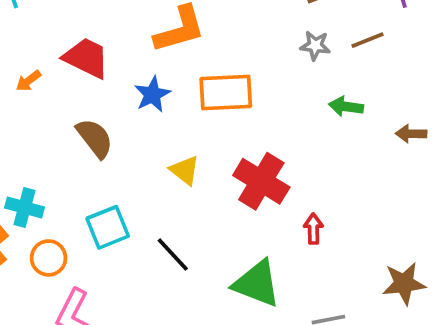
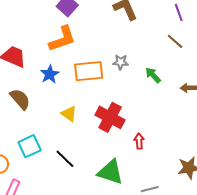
brown line: (367, 40) -> (175, 41), moved, turned 66
gray star: (315, 46) -> (121, 62), moved
green arrow: (346, 106) -> (153, 75), turned 42

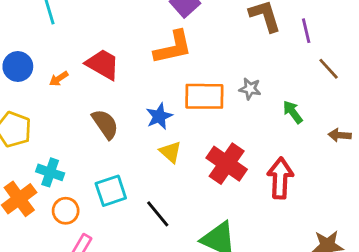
purple line: (179, 13) -> (306, 31), moved
blue star: (50, 74) -> (159, 116), moved
red arrow: (139, 141) -> (280, 178), moved, size x1.8

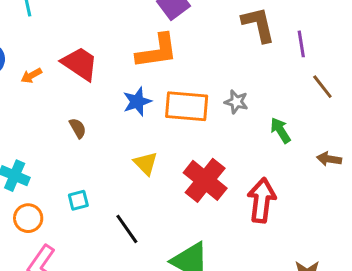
blue star: (159, 116) -> (137, 102), moved
brown semicircle: (105, 124) -> (78, 128), size x0.6
cyan square: (111, 191) -> (78, 200), size x0.6

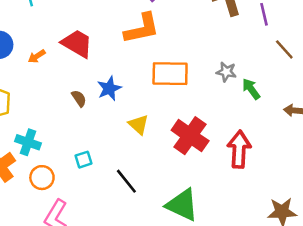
blue star: (137, 102) -> (109, 88), moved
gray star: (236, 102) -> (226, 72), moved

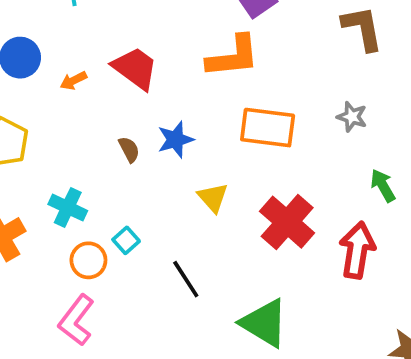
gray star: (226, 72) -> (352, 117), moved
green arrow: (251, 89) -> (383, 186), moved
cyan cross: (28, 142) -> (68, 207), moved
cyan square: (84, 160) -> (126, 240), turned -30
orange circle: (42, 178) -> (88, 260), moved

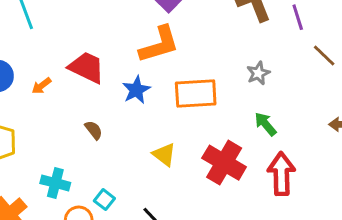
gray star: (352, 117) -> (258, 73), turned -30
blue star: (175, 140) -> (136, 90), moved
green arrow: (383, 186) -> (265, 124), moved

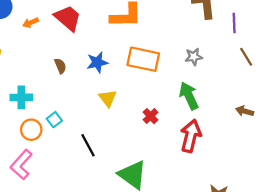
blue star: (136, 90) -> (97, 62), moved
green arrow: (265, 124) -> (189, 96), size x1.4
red cross: (224, 163) -> (151, 116), size x0.5
cyan cross: (55, 183) -> (21, 97), turned -30

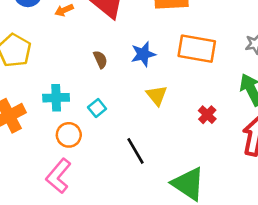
cyan square: (54, 120) -> (97, 108), moved

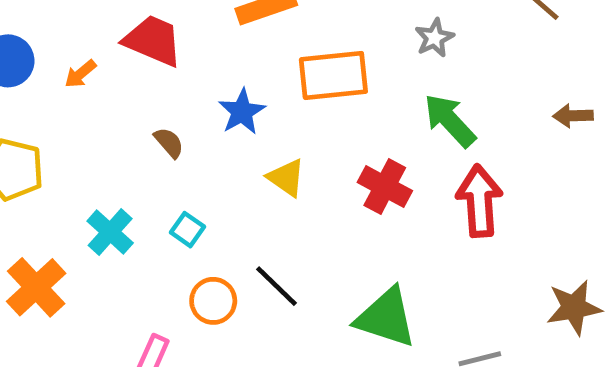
cyan cross: (56, 98) -> (110, 232), turned -30
red cross: (207, 115) -> (385, 187), size x1.5
orange circle: (69, 135) -> (213, 301), moved

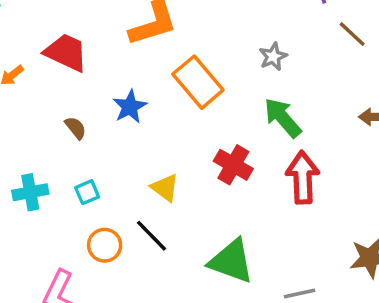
orange rectangle: (333, 76) -> (198, 82), turned 54
yellow triangle: (286, 178) -> (165, 188), moved
cyan square: (187, 230) -> (87, 192), turned 30
cyan cross: (110, 232) -> (30, 192), turned 36

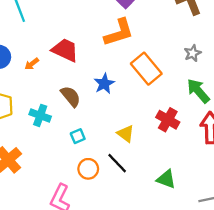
brown semicircle: (76, 128) -> (71, 96), size x1.5
cyan cross: (30, 192) -> (40, 115), moved, turned 30
green triangle: (231, 261) -> (166, 179), size x0.7

